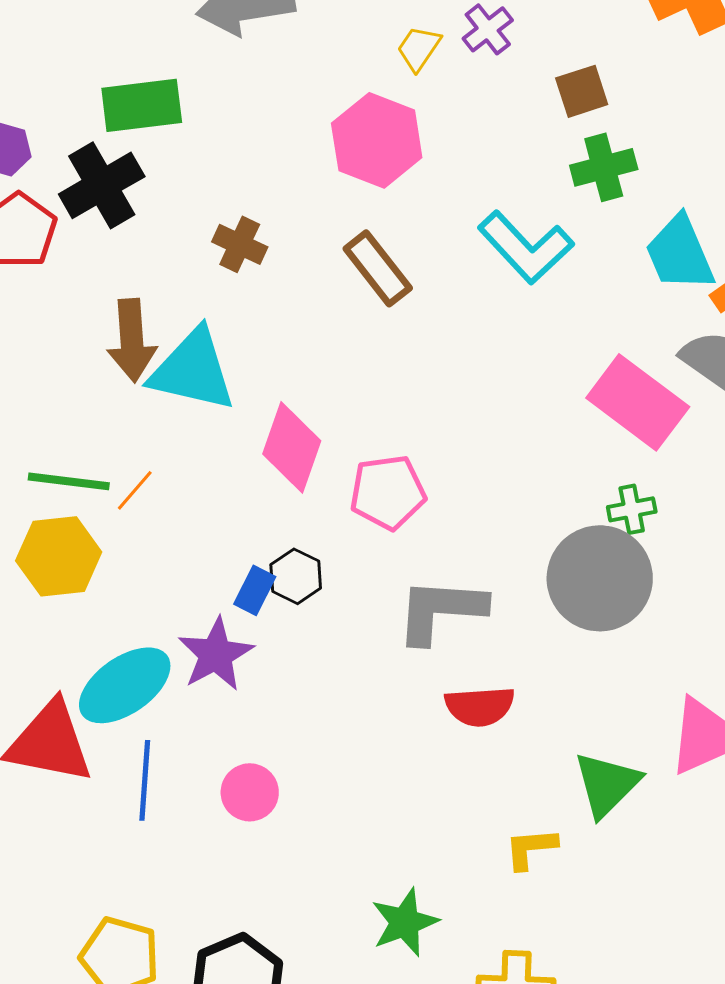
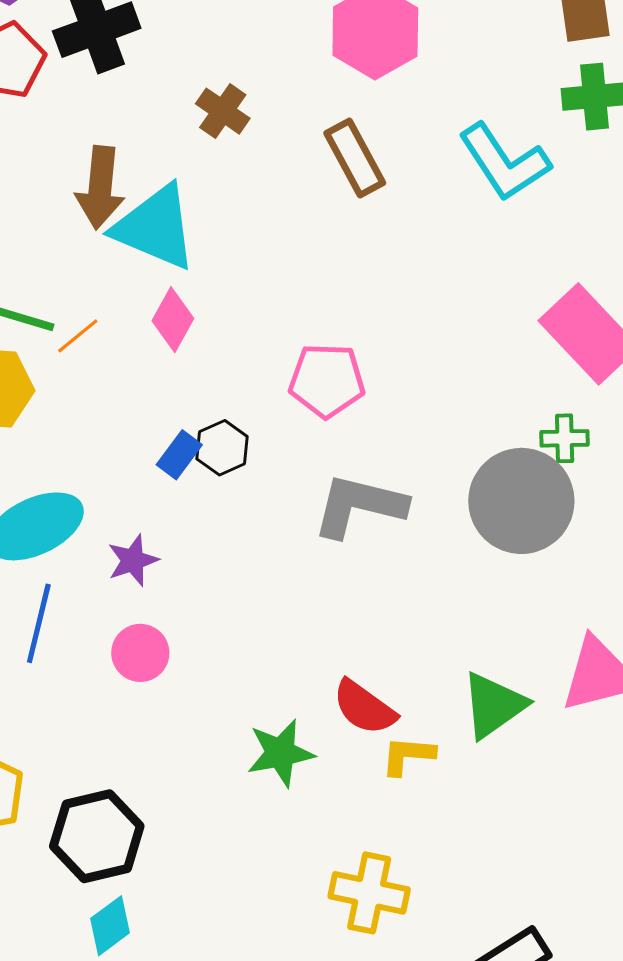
pink diamond: (292, 447) -> (173, 320), moved, size x0.7
purple star: (216, 654) -> (133, 560), moved, size x0.7
red semicircle: (480, 706) -> (364, 707), moved, turned 30
green star: (405, 922) -> (280, 753), moved

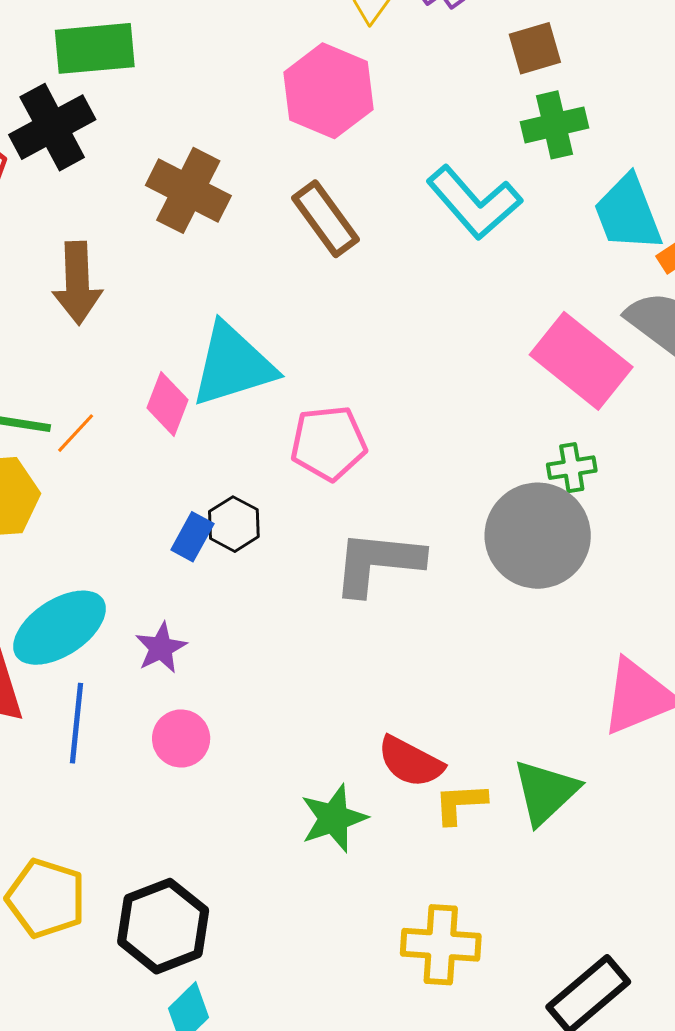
brown cross: (223, 111) -> (188, 190), size x1.5
cyan triangle: (155, 227) -> (233, 365), moved, turned -32
green triangle: (494, 705) -> (546, 792), moved

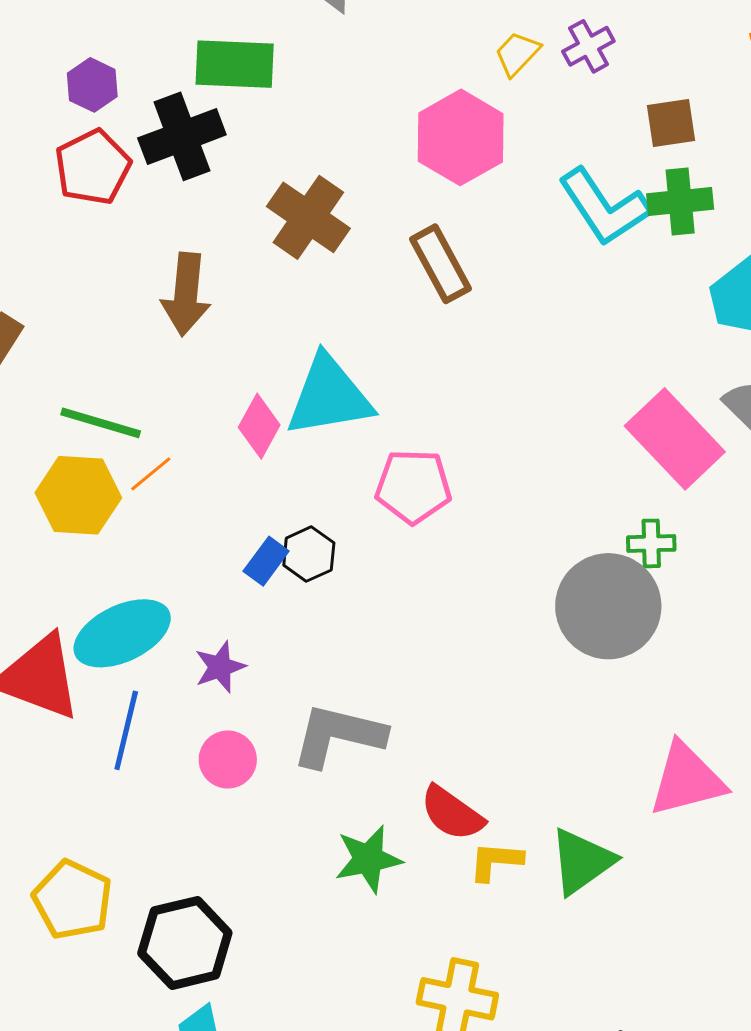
cyan L-shape: (474, 202) -> (604, 207), moved
orange line: (76, 433) -> (151, 474), moved
gray L-shape: (378, 563) -> (338, 735), moved

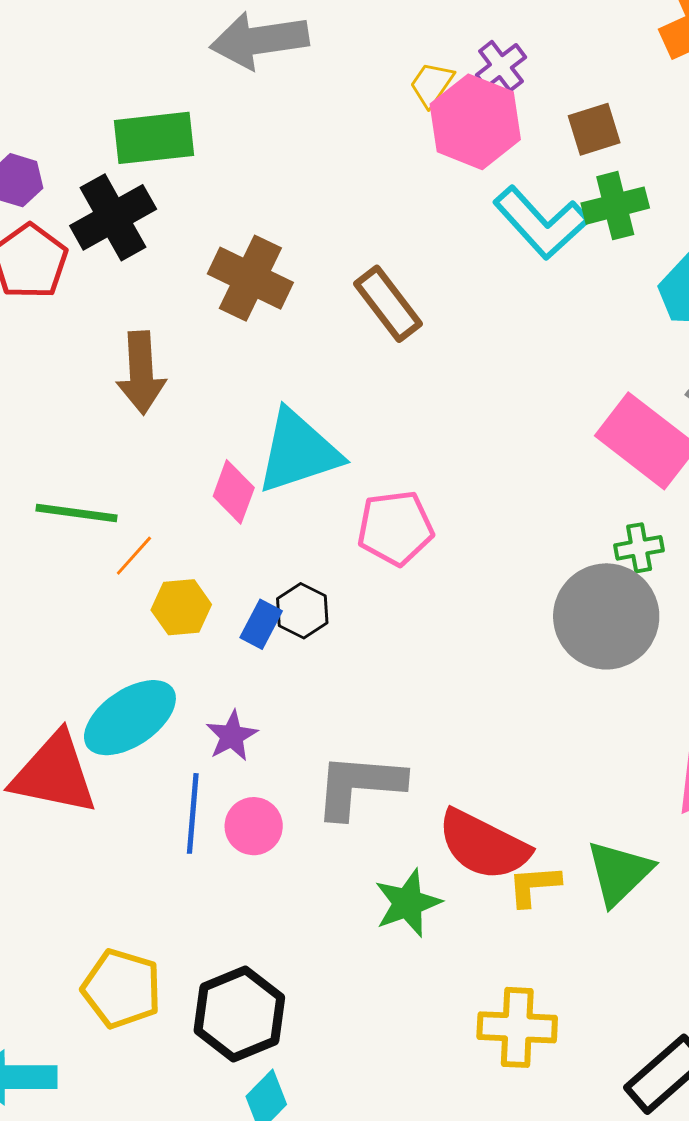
pink hexagon: (461, 137) -> (475, 122), moved
yellow hexagon: (78, 495) -> (181, 607), moved, size x0.7
blue line: (126, 730) -> (193, 813), moved
red semicircle: (452, 813) -> (483, 845), size x1.4

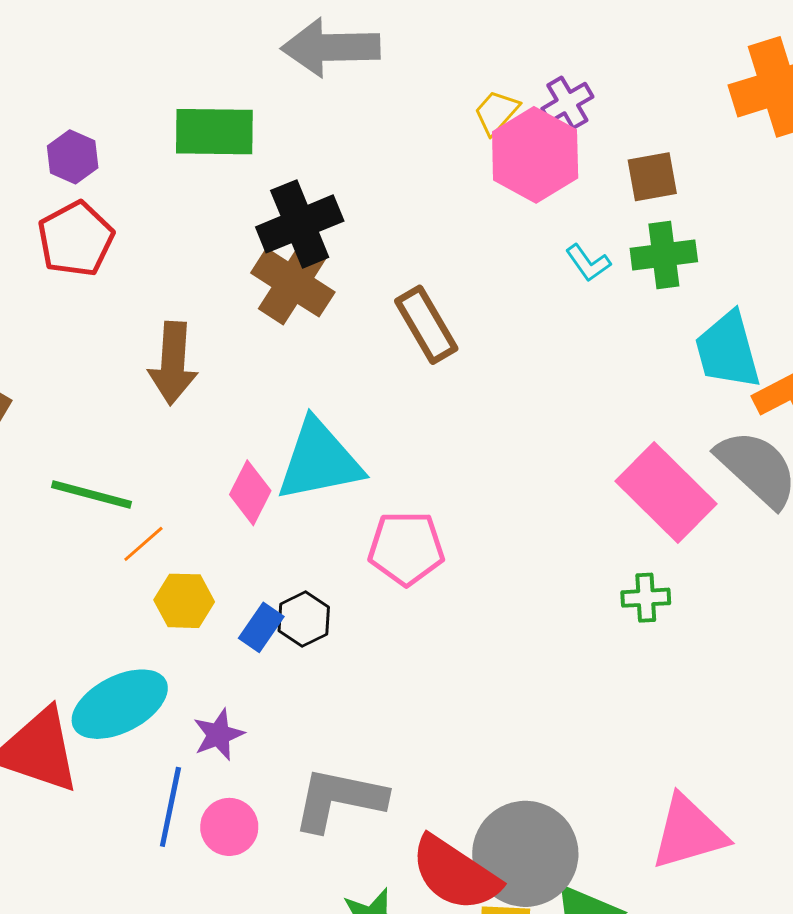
black cross: (113, 217) -> (300, 224), moved
cyan L-shape: (541, 223) -> (588, 263), size x0.5
gray circle: (606, 616) -> (525, 854), moved

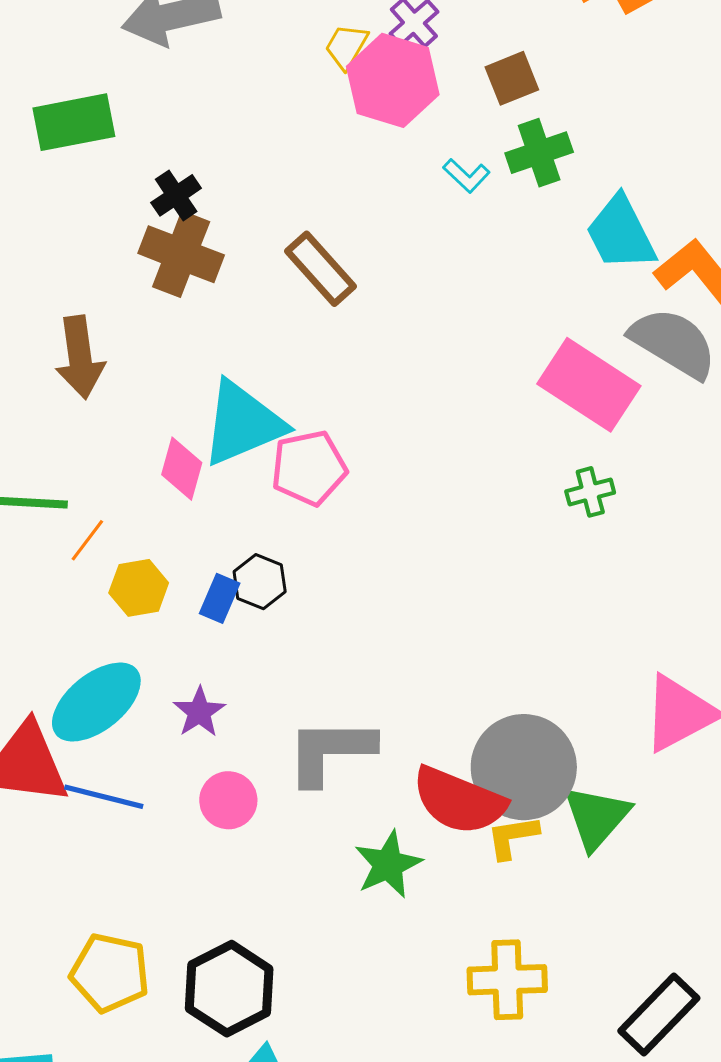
black cross: (300, 224) -> (176, 195), size x0.6
pink pentagon: (406, 548) -> (309, 468), moved
blue line: (170, 807) -> (104, 797), moved, turned -76

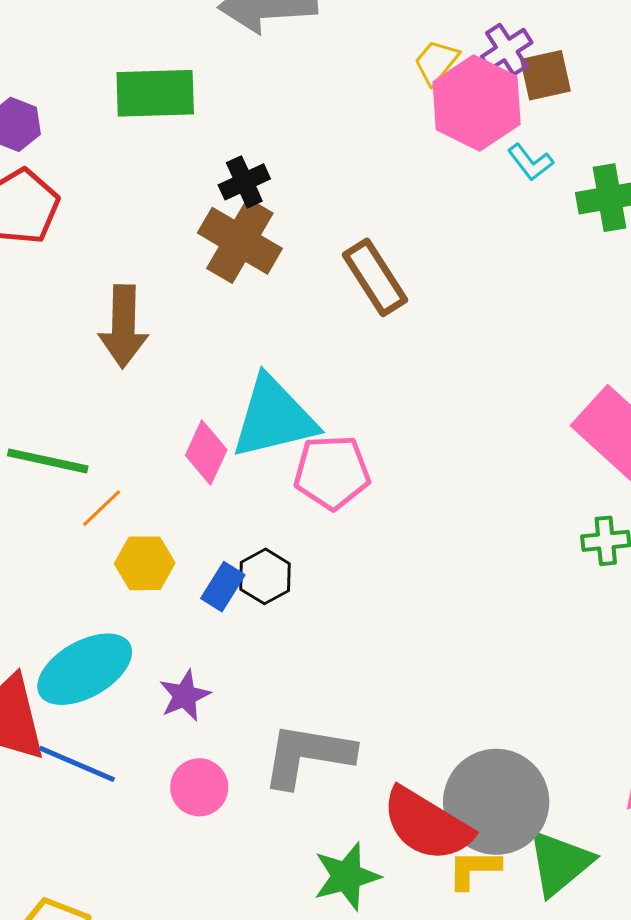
brown square: (512, 78) -> (545, 75), moved
cyan L-shape: (466, 176) -> (530, 162), moved

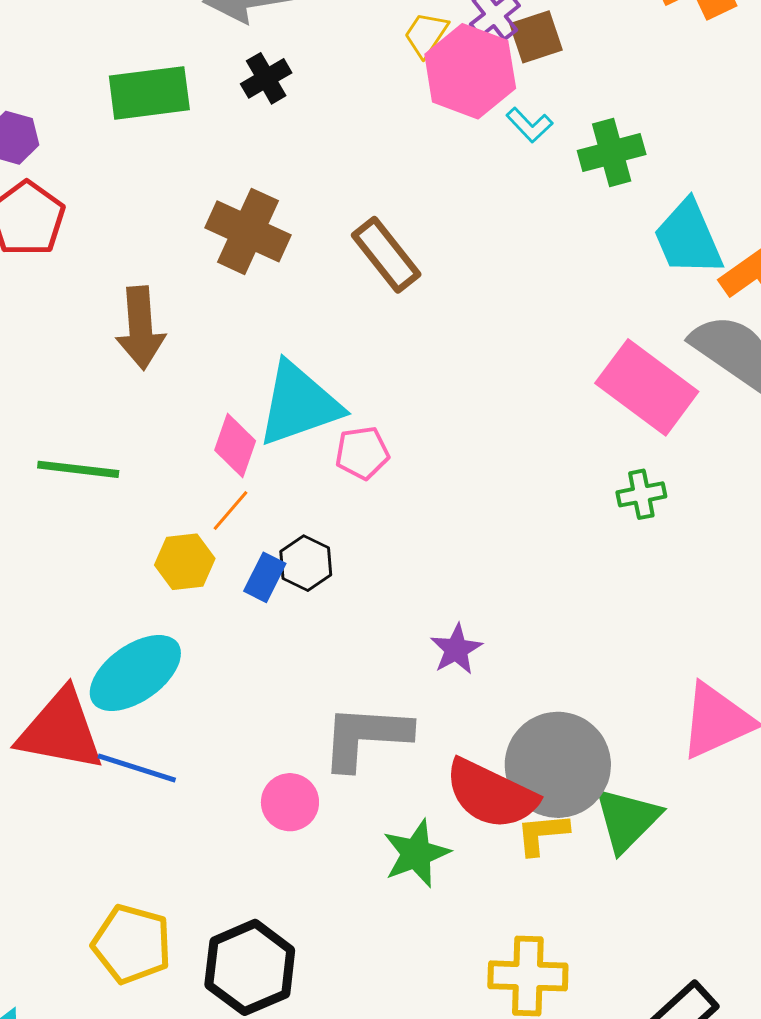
black cross: (244, 182) -> (266, 78), moved
pink pentagon: (332, 472) -> (362, 453), size x0.7
orange line: (102, 508) -> (230, 511), moved
purple star: (185, 696) -> (456, 649), moved
pink circle: (199, 787) -> (290, 802), moved

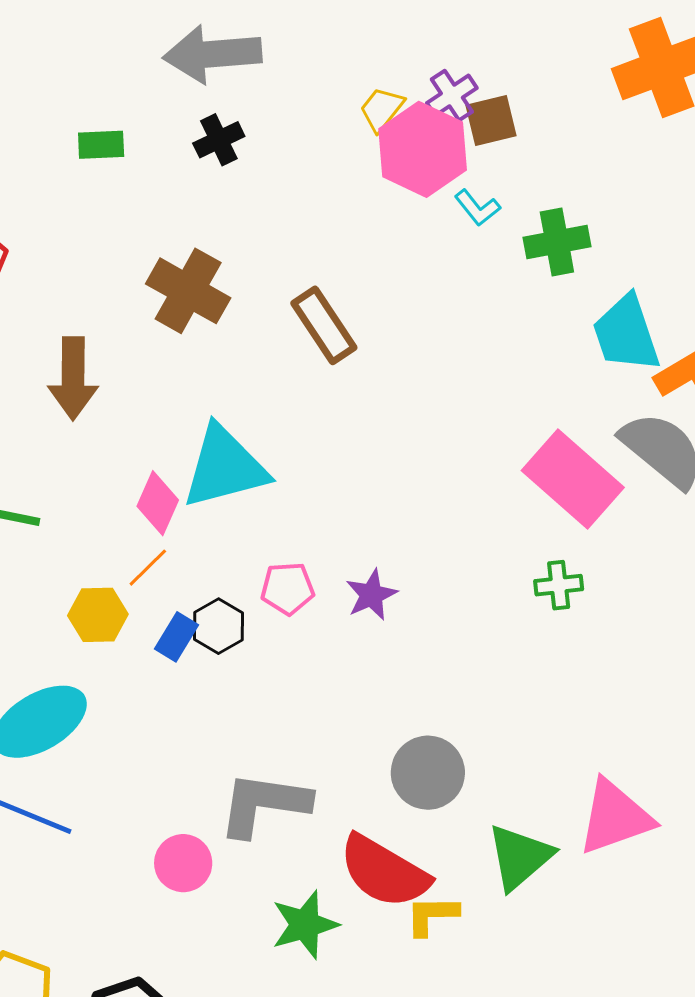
green rectangle: (149, 93) -> (101, 145), size x0.6
pink pentagon: (362, 453) -> (288, 588), moved
purple star: (456, 649) -> (371, 595), moved
gray circle: (558, 765) -> (428, 773), moved, size x0.7
green triangle: (627, 819) -> (520, 857), moved

